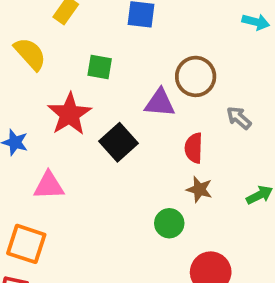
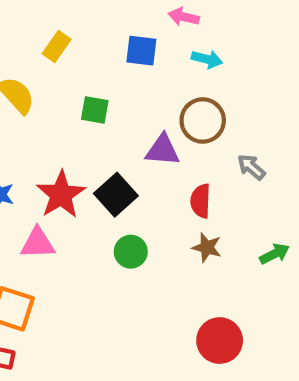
cyan arrow: (256, 22) -> (207, 59), moved
red star: (70, 114) -> (61, 195), moved
green circle: (169, 223) -> (131, 252), moved

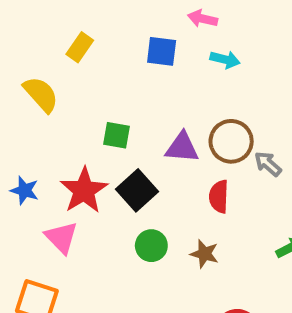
green square: (95, 110) -> (117, 135), moved
brown circle: (203, 120) -> (231, 141), moved
pink triangle: (38, 243) -> (61, 237), turned 48
brown star: (207, 247) -> (205, 254), moved

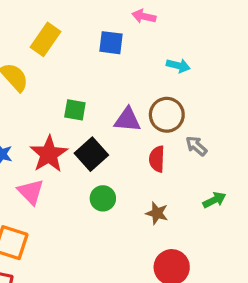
yellow rectangle: (80, 47) -> (45, 39), size x1.4
cyan arrow: (225, 60) -> (178, 66), moved
gray arrow: (268, 164) -> (196, 146), moved
brown star: (205, 254) -> (157, 213), moved

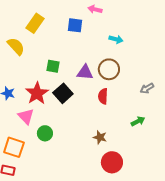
gray arrow: (196, 146) -> (147, 88), moved, turned -72
green circle: (103, 198) -> (45, 133), moved
brown star: (157, 213) -> (100, 137), moved

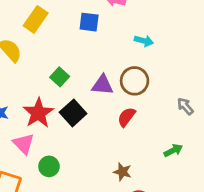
green square: (53, 66) -> (60, 77), turned 32
gray arrow: (147, 88) -> (185, 106), turned 80
red semicircle: (103, 96) -> (126, 117), turned 35

